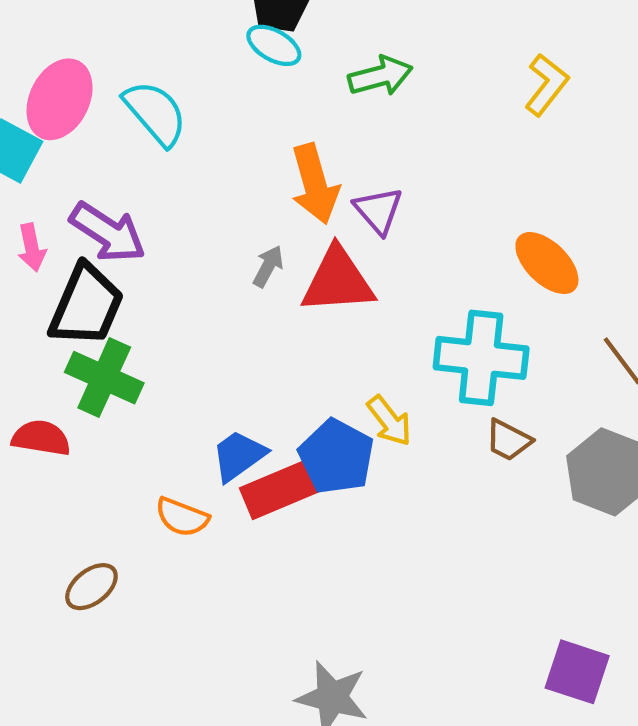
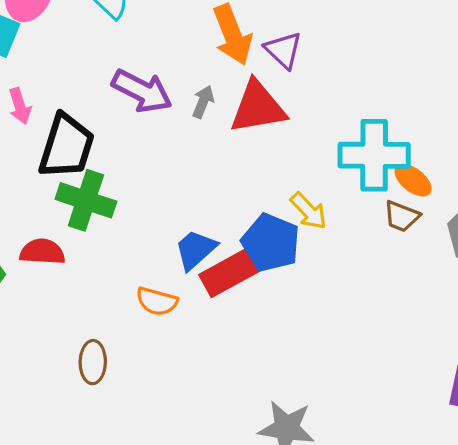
purple arrow: (108, 232) -> (142, 91), moved
orange ellipse: (547, 263) -> (413, 180), moved, size x0.7
brown ellipse: (91, 587) -> (93, 362), turned -45

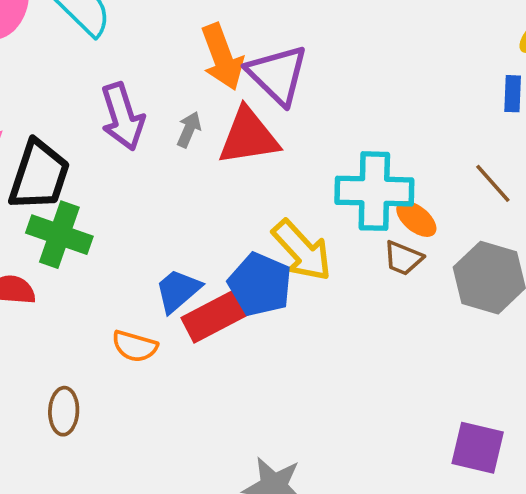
purple triangle: (283, 50) -> (277, 75), size x1.5
purple arrow: (142, 91) -> (122, 117), turned 44
yellow arrow: (309, 211) -> (302, 250), size x1.5

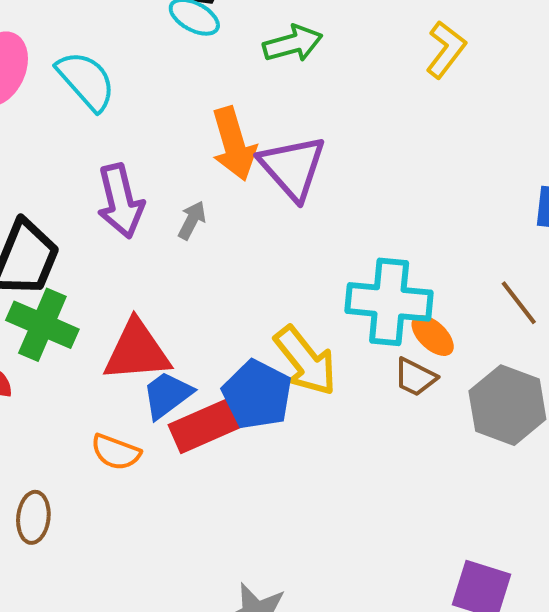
red triangle: (248, 137) -> (137, 351), moved

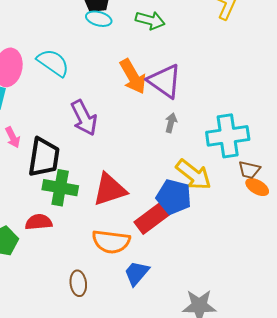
green arrow: (293, 44) -> (150, 20), turned 44
gray arrow: (192, 220) -> (171, 123), moved
orange ellipse: (433, 335) -> (257, 187), moved
blue trapezoid: (167, 395) -> (137, 273), moved
orange semicircle: (116, 452) -> (111, 242), size x1.5

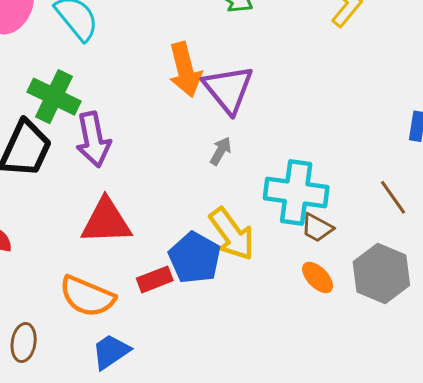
purple arrow: (84, 118) -> (93, 139), moved
brown trapezoid: (249, 170) -> (317, 228), moved
green cross: (60, 188) -> (54, 97), moved
red rectangle: (152, 218) -> (155, 279), size x0.7

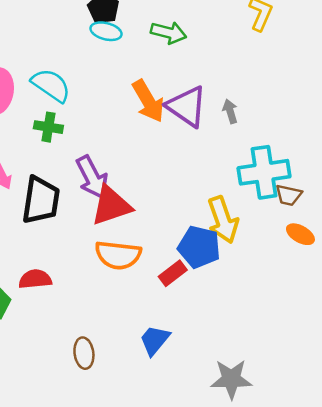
green cross: (54, 97) -> (48, 127), moved, size x0.7
gray arrow: (221, 151) -> (230, 111), moved, turned -30
red triangle: (106, 221) -> (111, 206), moved
yellow arrow: (232, 234) -> (223, 220), turned 33
orange semicircle: (87, 296) -> (118, 255), moved

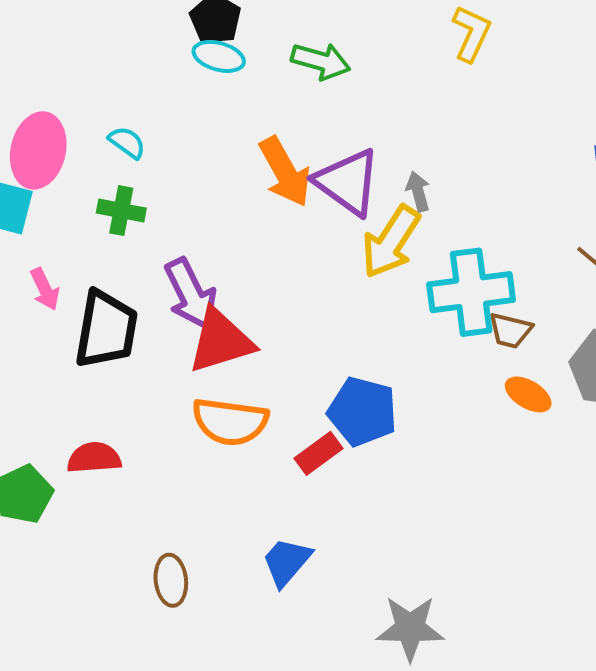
cyan semicircle: (51, 85) -> (127, 142), size x0.6
yellow arrow: (223, 220) -> (391, 242), moved, turned 51

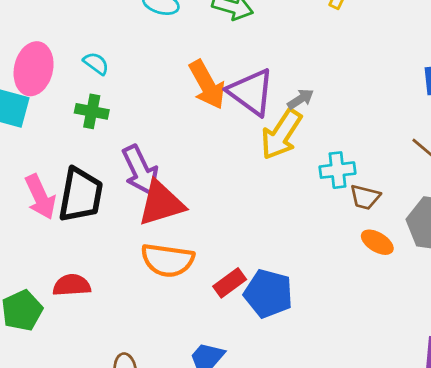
gray arrow: (418, 192) -> (301, 99), turned 72
pink arrow: (45, 289) -> (40, 197), moved, size x1.5
cyan cross: (471, 292) -> (337, 170), size x0.6
blue pentagon: (362, 412) -> (268, 294), moved

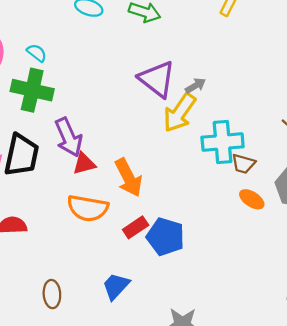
orange arrow: (207, 85) -> (129, 178), moved
green cross: (92, 111) -> (32, 90), size x1.6
cyan cross: (337, 170) -> (223, 142), size x1.5
red triangle: (161, 203) -> (84, 164), size x0.6

